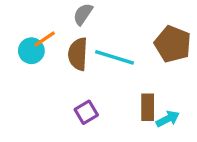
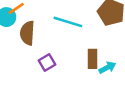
brown semicircle: (78, 54) -> (27, 33), moved

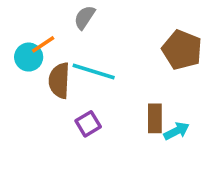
cyan line: (68, 22) -> (94, 71), moved

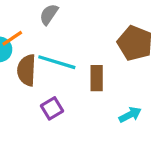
brown rectangle: (155, 118) -> (97, 78), moved

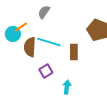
cyan arrow: (130, 115) -> (67, 87), moved, turned -56

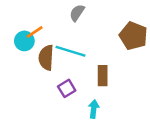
gray semicircle: (44, 12) -> (77, 13), moved
brown rectangle: (74, 52) -> (103, 76), moved

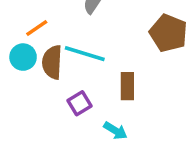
cyan circle: (24, 41) -> (23, 57), moved
cyan arrow: (94, 109) -> (115, 131), turned 114

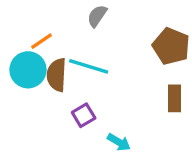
cyan circle: (23, 57) -> (28, 70), size x1.4
brown rectangle: (127, 86) -> (175, 98), moved

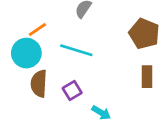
brown semicircle: (57, 75) -> (39, 84), moved

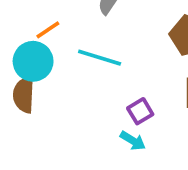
brown semicircle: (39, 84) -> (24, 95), moved
purple square: (72, 90) -> (140, 111), moved

